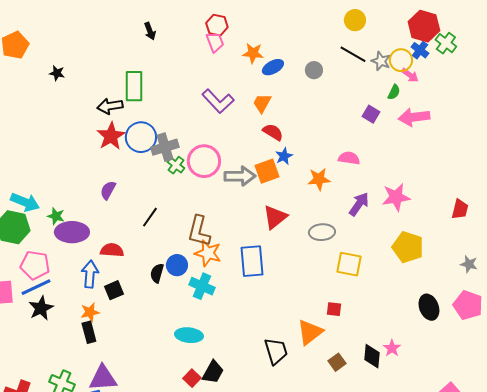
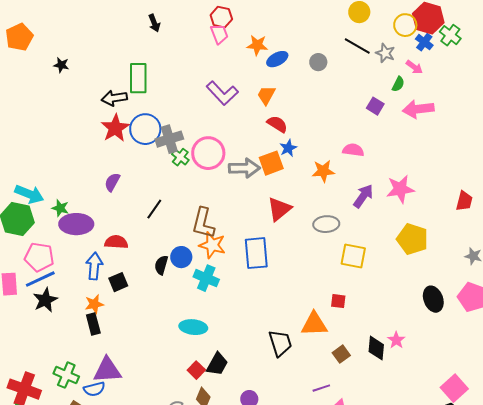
yellow circle: (401, 60) -> (405, 25), moved
orange triangle: (310, 332) -> (314, 324), turned 36

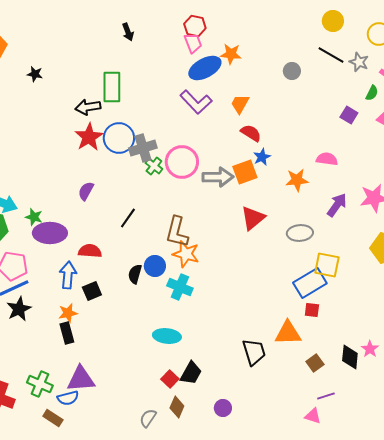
blue ellipse: (277, 59) -> (205, 68), moved, size x1.5
blue rectangle: (256, 253) -> (310, 283), moved, turned 64
purple line: (321, 388) -> (326, 396), moved

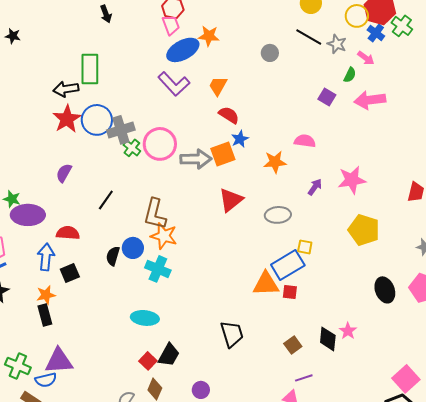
black star: (35, 74) -> (13, 36), moved
purple arrow: (337, 205) -> (315, 187), size x0.7
yellow square: (327, 265) -> (305, 247), size x0.6
orange triangle: (288, 333) -> (266, 284), moved

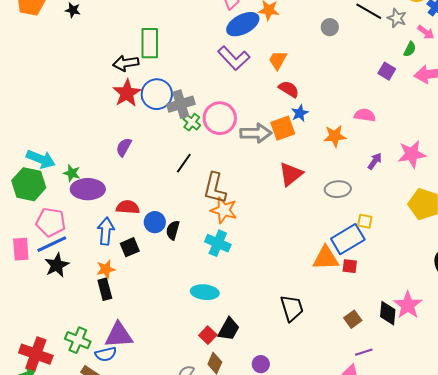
black line: (106, 200) -> (184, 163), moved
blue circle: (133, 248) -> (155, 222), moved
pink star: (348, 331) -> (408, 305), size x1.6

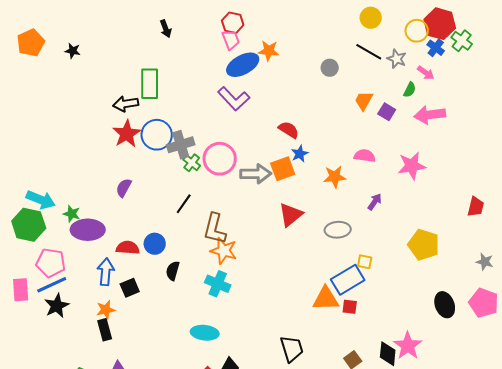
orange trapezoid: (278, 60) -> (364, 101), moved
pink star: (412, 154) -> (412, 166), moved
blue circle: (155, 222) -> (155, 244), moved

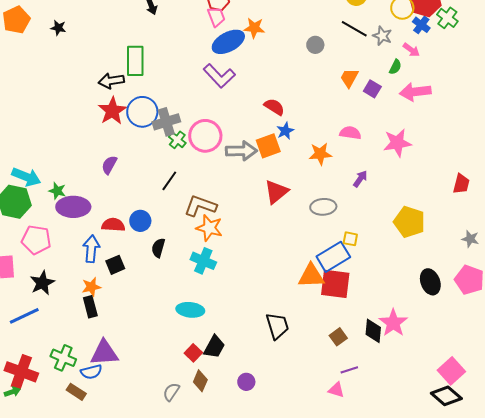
brown L-shape: (215, 229) -> (200, 206), turned 96
blue line: (52, 285) -> (24, 316), moved
red square: (350, 307) -> (335, 284), size x2.0

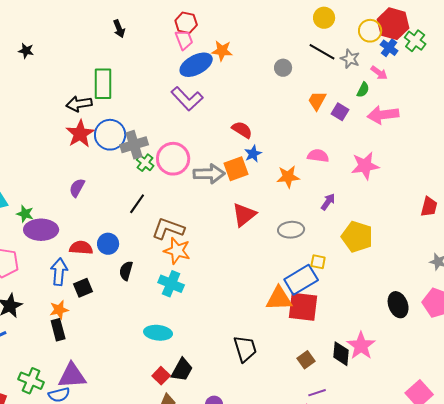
yellow pentagon: (409, 222) -> (357, 237), moved

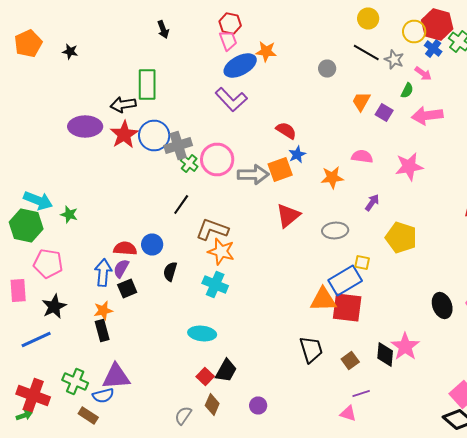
purple semicircle: (77, 188) -> (121, 268), moved
purple ellipse: (41, 230) -> (85, 126), moved
black trapezoid: (245, 349) -> (311, 350), moved

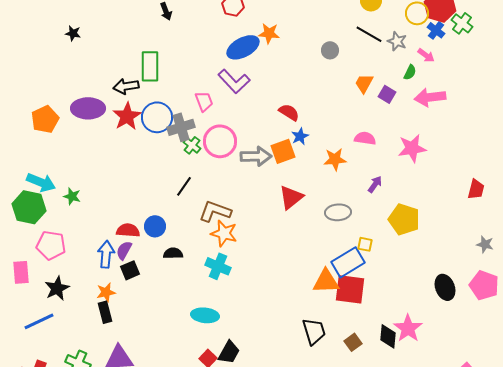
pink trapezoid: (228, 40) -> (204, 101), moved
orange pentagon: (28, 44) -> (45, 119), moved
black semicircle: (170, 272) -> (173, 253), turned 72

